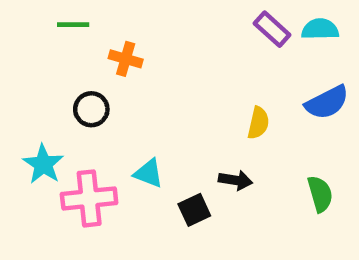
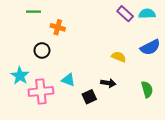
yellow semicircle: (258, 123) -> (119, 57), turned -80

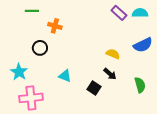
black arrow: (108, 83) -> (110, 74), moved, turned 32
pink cross: (41, 91) -> (31, 98), moved
black square: (89, 97) -> (94, 88), moved, turned -32

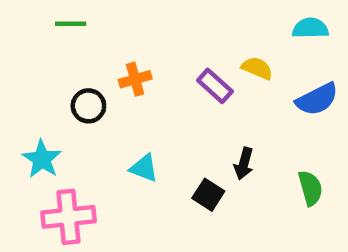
purple rectangle: (119, 13) -> (215, 86), moved
orange cross: (55, 26) -> (135, 79), moved, turned -32
yellow semicircle: (113, 54) -> (257, 68), moved
black arrow: (110, 74) -> (244, 164), turned 64

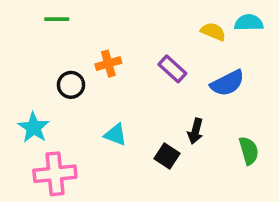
yellow semicircle: (257, 68) -> (213, 32), moved
blue semicircle: (317, 99) -> (227, 83), moved

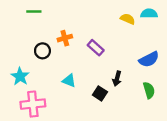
purple rectangle: (172, 69) -> (96, 48), moved
blue semicircle: (227, 83) -> (149, 59), moved

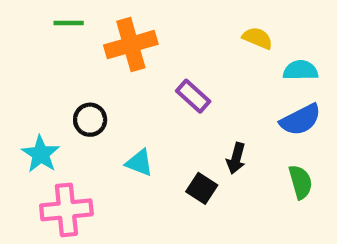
cyan semicircle: (149, 14) -> (300, 70), moved
orange cross: (65, 38) -> (131, 45), moved, size x1.6
black circle: (42, 51) -> (90, 120), moved

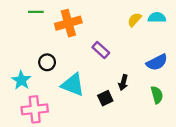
yellow semicircle: (258, 38) -> (134, 20), turned -72
cyan semicircle: (300, 70) -> (157, 17), moved
cyan triangle: (139, 163) -> (73, 85), size x1.6
black square: (202, 188) -> (105, 98), turned 32

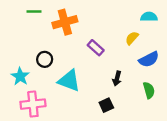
yellow semicircle: (134, 20) -> (132, 38), moved
black square: (105, 98) -> (106, 105), moved

